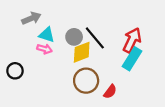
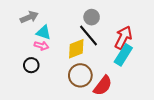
gray circle: (74, 37) -> (92, 17), moved
black circle: (15, 71) -> (31, 65), moved
red semicircle: (110, 92) -> (103, 86), size x1.5

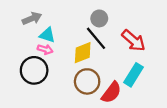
red arrow: (123, 38) -> (133, 41), turned 105
cyan rectangle: (123, 55) -> (133, 75), moved
black circle: (31, 65) -> (34, 70), size x1.6

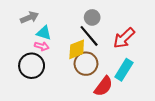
red arrow: (133, 41) -> (124, 38), turned 95
brown circle: (87, 81) -> (86, 64), moved

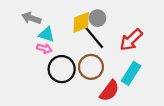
gray arrow: (29, 17) -> (31, 18), turned -138
yellow diamond: (77, 49) -> (81, 22), moved
black circle: (32, 66) -> (62, 69), moved

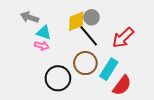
black circle: (62, 69) -> (58, 78), moved
cyan rectangle: (131, 73) -> (109, 69), moved
red semicircle: (109, 91) -> (122, 85), moved

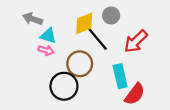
gray circle: (91, 17) -> (111, 16), moved
brown circle: (85, 63) -> (80, 64), moved
cyan rectangle: (109, 69) -> (120, 76), turned -45

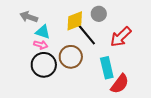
black circle: (64, 86) -> (44, 65), moved

